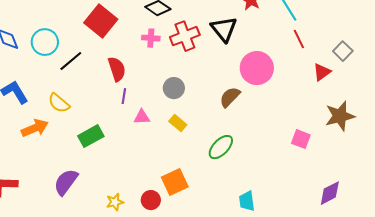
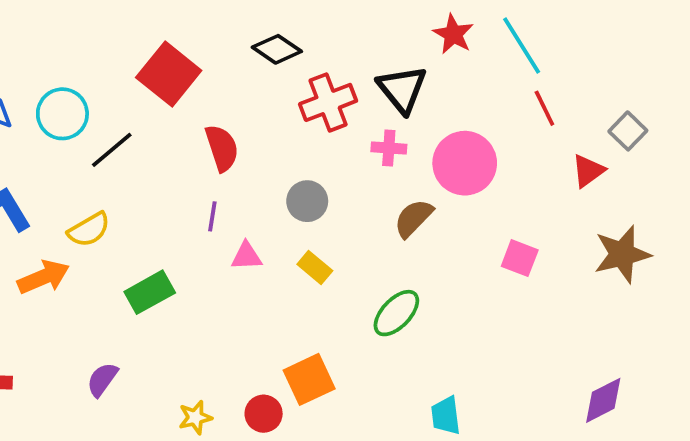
pink cross: (151, 38) -> (389, 148), moved
red semicircle: (117, 69) -> (222, 148), moved
yellow semicircle: (59, 103) -> (89, 230), turned -70
pink square: (301, 139) -> (520, 258), moved
purple semicircle: (66, 182) -> (102, 379), size x0.7

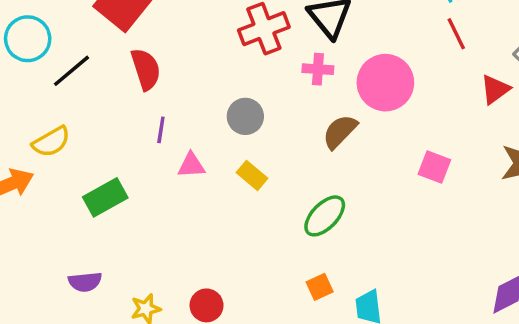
red semicircle: (222, 148) -> (146, 69), moved
purple semicircle: (102, 379) -> (85, 282), moved, turned -132
orange square: (309, 379) -> (320, 287), moved, size x0.6

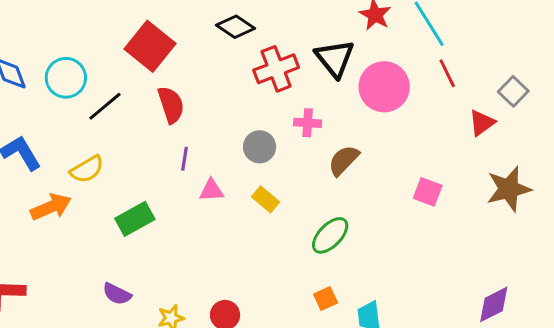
pink cross: (318, 69) -> (308, 123), moved
pink circle: (385, 83) -> (384, 87), moved
purple semicircle: (85, 282) -> (117, 294), turned 32

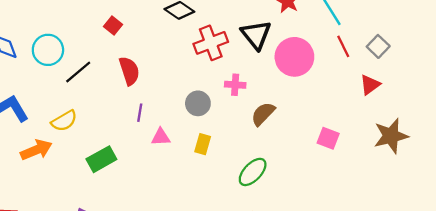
red square: (150, 46) -> (113, 25), size x0.5
gray square: (513, 91) -> (378, 46), moved
yellow rectangle: (266, 199) -> (203, 144), turned 66

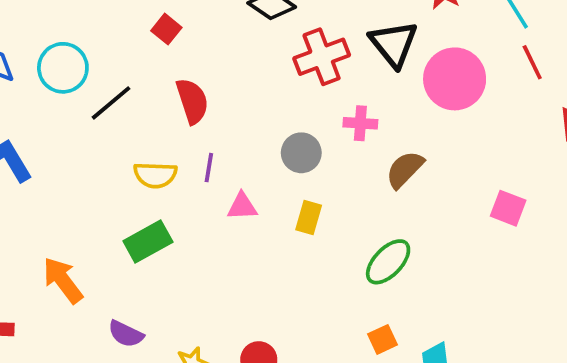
yellow semicircle: (64, 121) -> (155, 175), moved, turned 32
orange arrow: (36, 150) -> (63, 280), moved, turned -104

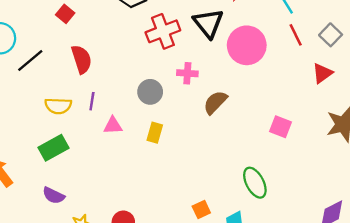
green ellipse: (388, 262) -> (255, 183), moved, turned -72
purple semicircle: (126, 334) -> (54, 195), moved

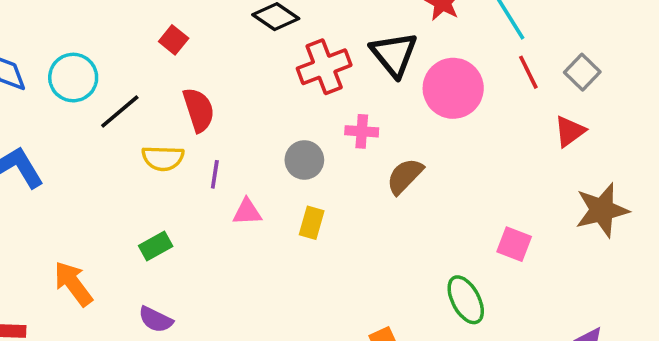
yellow semicircle: (58, 106) -> (163, 158), moved
pink square: (280, 127) -> (514, 244), moved
green rectangle: (54, 148) -> (156, 246), size x0.7

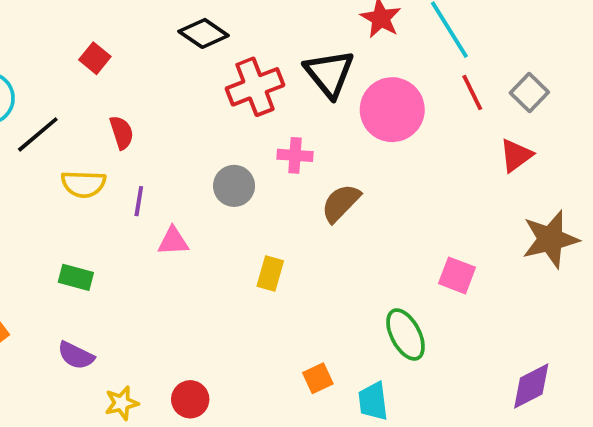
red semicircle: (199, 110) -> (122, 133), size x0.7
yellow rectangle: (312, 223) -> (270, 274), moved
green rectangle: (156, 246) -> (76, 277), turned 44

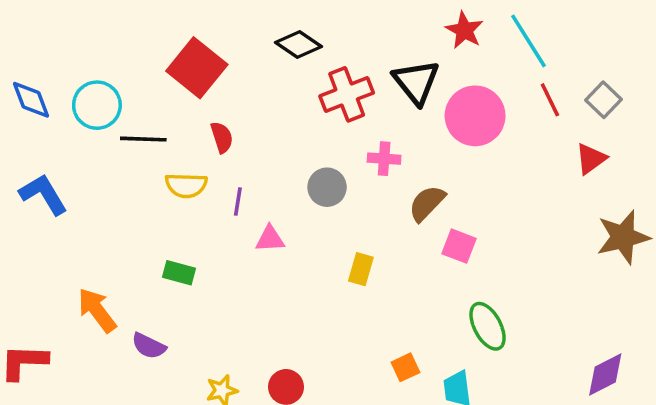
red square: (95, 58) -> (197, 68), size x2.0
black line: (38, 134) -> (143, 139), turned 42
pink square: (457, 275) -> (459, 246), moved
purple semicircle: (76, 355) -> (149, 346), moved

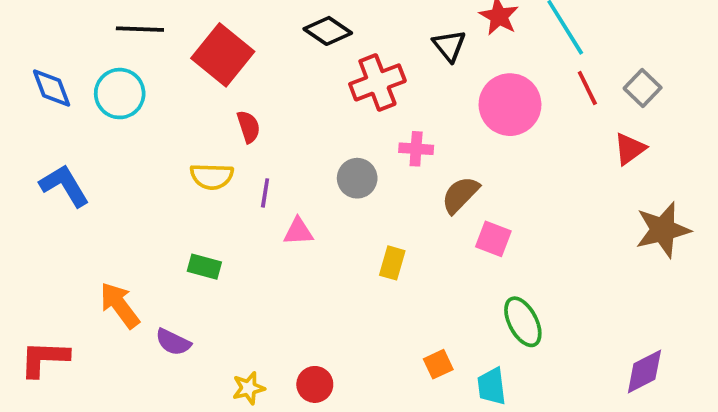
black triangle: (416, 82) -> (449, 46), moved, size x0.7
black line: (143, 139) -> (140, 29), moved

